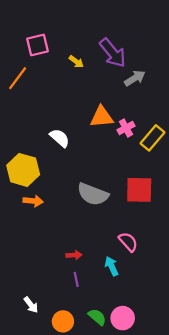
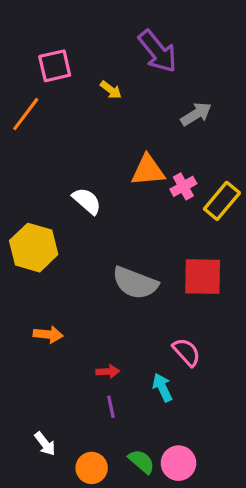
purple arrow: (113, 53) -> (158, 51), moved
orange arrow: (33, 201) -> (48, 334), moved

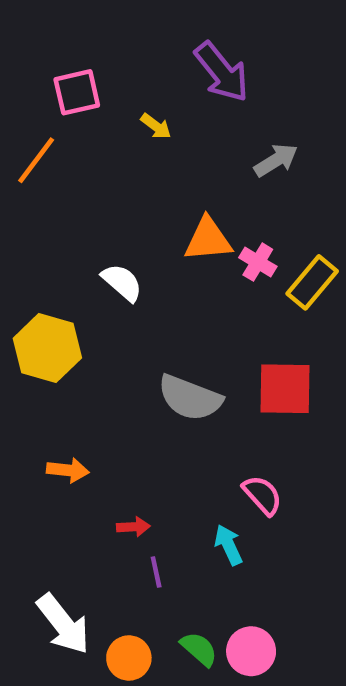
pink cross: (183, 186) -> (258, 262), turned -30
red arrow: (108, 371) -> (133, 527), moved
white arrow: (45, 444) -> (63, 624), size x1.8

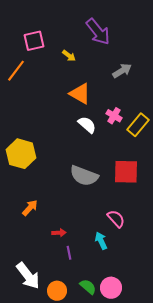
orange triangle: (208, 239) -> (80, 94), moved, turned 35
white semicircle: (122, 282) -> (87, 125), moved
orange arrow: (68, 470) -> (30, 208), turned -54

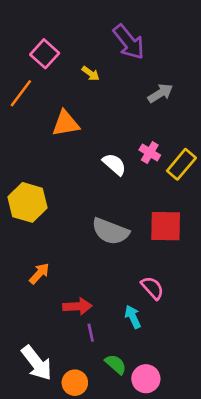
pink square: (34, 41) -> (45, 54), turned -35
orange triangle: (80, 94) -> (66, 123), moved, turned -40
red arrow: (59, 233) -> (77, 306), size x1.5
green semicircle: (88, 287) -> (116, 364), moved

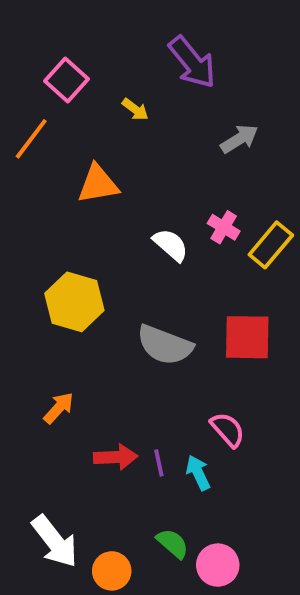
yellow hexagon: (27, 202) -> (74, 302), moved
purple line: (91, 333) -> (159, 463), moved

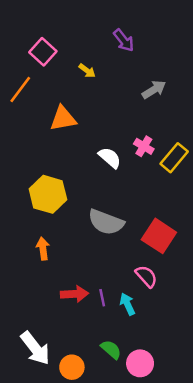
purple arrow: (192, 62) -> (124, 40), size x0.7
red square: (247, 337) -> (159, 236), moved, turned 32
orange arrow: (59, 408) -> (43, 249), moved, turned -50

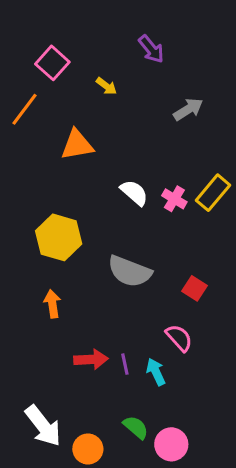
pink cross: (144, 146) -> (174, 199), moved
red square: (159, 236) -> (194, 288), size x0.6

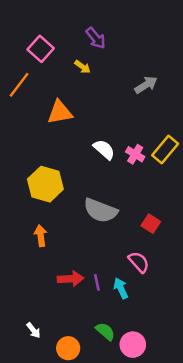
purple arrow: (151, 49) -> (96, 38), moved
white arrow: (43, 426) -> (33, 330), size x0.5

